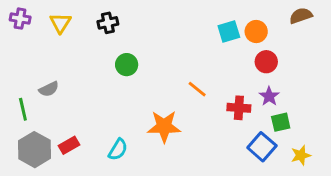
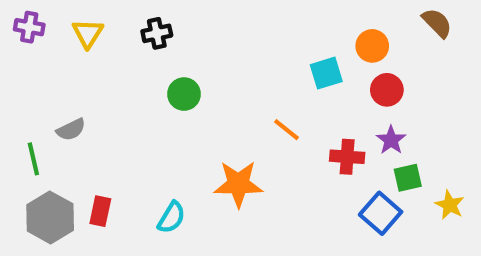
brown semicircle: (301, 16) -> (437, 23), turned 65
cyan square: (229, 32) -> (326, 73), moved
red rectangle: (69, 145) -> (100, 211), turned -48
yellow star: (301, 155) -> (450, 205), moved, turned -30

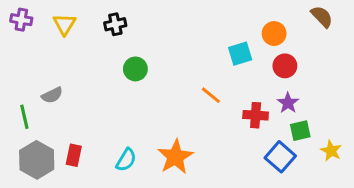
orange star: (238, 184) -> (175, 157), moved, turned -30

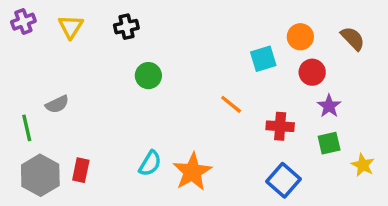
brown semicircle: (322, 17) -> (353, 38), moved
purple cross: (21, 20) -> (23, 22), turned -30
purple star: (288, 103) -> (329, 106), moved
blue square: (280, 157) -> (283, 180), moved
cyan semicircle: (126, 160) -> (150, 163), moved

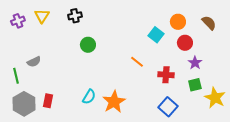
purple cross: (23, 22) -> (18, 21), moved
cyan square: (263, 59) -> (156, 35), turned -35
yellow star: (363, 165) -> (215, 98), size x1.5

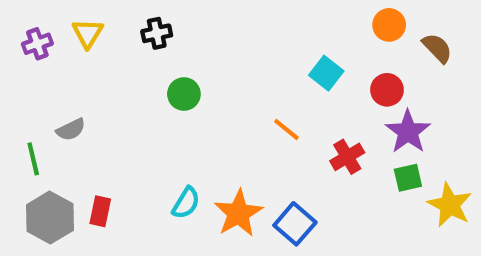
orange circle: (178, 22) -> (389, 25), moved
purple star: (195, 63) -> (408, 132), size x1.5
red cross: (166, 75) -> (347, 157), turned -35
blue square: (168, 107) -> (295, 224), moved

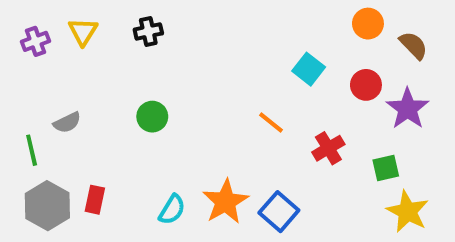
green circle: (184, 94) -> (152, 117), moved
purple star: (408, 132) -> (408, 109), moved
cyan semicircle: (186, 203) -> (172, 210), moved
yellow star: (450, 205) -> (408, 212), moved

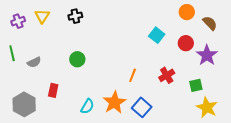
orange line: (271, 123) -> (133, 75), moved, turned 72
green line: (32, 150) -> (12, 53), moved
red rectangle: (95, 200) -> (53, 90), moved

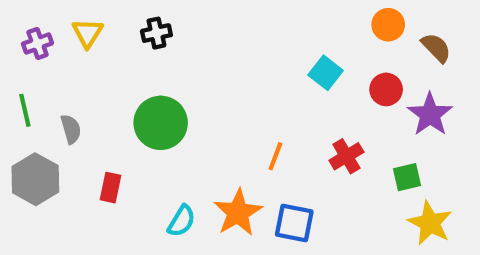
green circle: (77, 59) -> (161, 123), size x1.6
gray semicircle: (34, 62) -> (71, 129), turned -80
gray hexagon: (24, 104) -> (35, 179), moved
blue square: (142, 107) -> (294, 223), turned -30

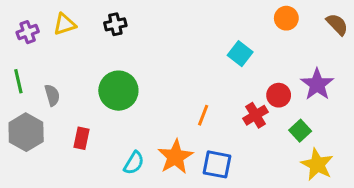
yellow triangle: (88, 33) -> (65, 24), turned 40
brown semicircle: (436, 48) -> (337, 24), moved
red circle: (386, 89) -> (279, 95), moved
green square: (407, 177) -> (300, 131), turned -30

